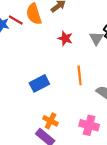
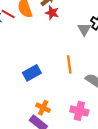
red star: (65, 38) -> (52, 13), moved

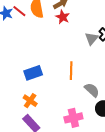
orange cross: (43, 108) -> (30, 101), moved
pink cross: (79, 111) -> (73, 118), turned -36

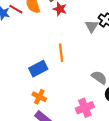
orange line: (71, 71) -> (61, 53), moved

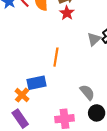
blue rectangle: (38, 69) -> (37, 83), moved

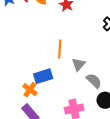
gray triangle: (94, 39) -> (78, 64), moved

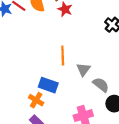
blue rectangle: (43, 76) -> (48, 85), turned 42

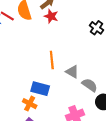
gray triangle: (83, 69) -> (72, 72), turned -32

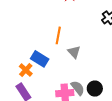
gray semicircle: (90, 85) -> (78, 88), moved

